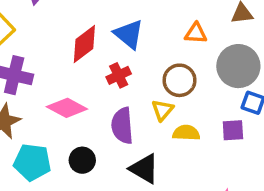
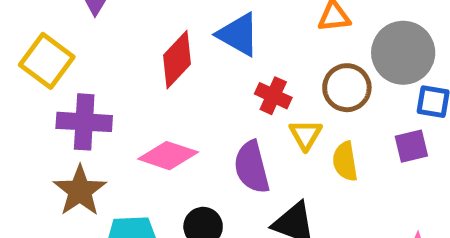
red cross: (119, 75) -> (273, 96), moved, turned -30
brown circle: (179, 80) -> (347, 88), moved
yellow semicircle: (186, 133) -> (345, 161), turned -92

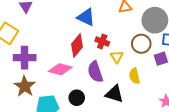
red diamond: (177, 60) -> (77, 46), moved
brown circle: (347, 88) -> (141, 44), moved
yellow semicircle: (345, 161) -> (134, 76), moved

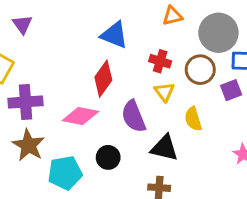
red cross: (102, 42) -> (160, 61), moved

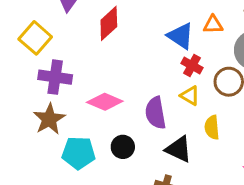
blue triangle: (114, 35) -> (181, 36), moved
red diamond: (103, 79) -> (109, 23), moved
yellow triangle: (164, 92) -> (190, 96), turned -35

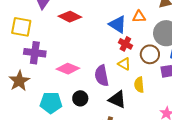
red diamond: (109, 23) -> (70, 17), turned 70
yellow square: (35, 38) -> (21, 27), turned -30
brown star: (49, 119) -> (19, 81), moved

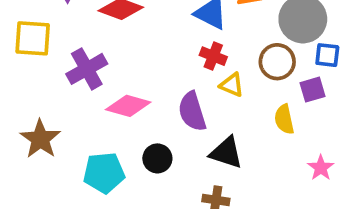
red cross: (125, 44) -> (213, 56), moved
purple cross: (35, 53) -> (87, 69), moved, turned -30
yellow semicircle: (139, 85) -> (284, 119), moved

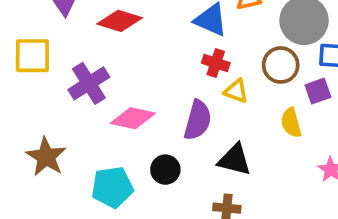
purple semicircle: (192, 112) -> (198, 120), turned -144

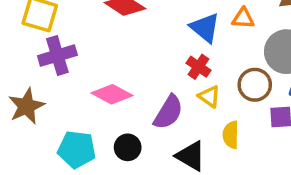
purple cross: (89, 83) -> (57, 56), moved
yellow semicircle: (291, 123) -> (231, 135), moved

